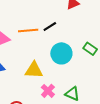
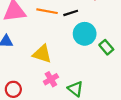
cyan circle: (61, 53) -> (85, 34), moved

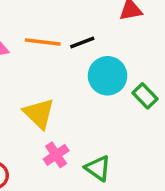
yellow triangle: (42, 54) -> (39, 113), turned 30

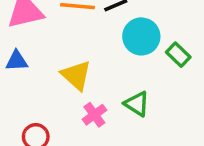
green triangle: (98, 168) -> (137, 104), moved

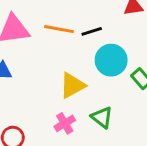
yellow triangle: (76, 75) -> (72, 85), moved, turned 44

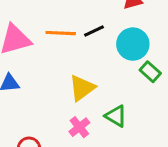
cyan circle: (111, 60) -> (133, 44), moved

